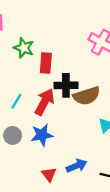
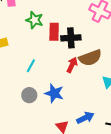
black cross: (66, 85) -> (71, 38), moved
red arrow: (45, 102) -> (72, 65), moved, size x0.7
blue star: (42, 135) -> (54, 93), turned 30

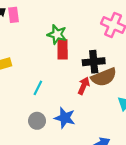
green star: (35, 20) -> (57, 34), moved
black cross: (71, 38) -> (94, 62), moved

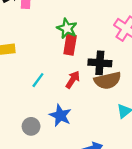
red arrow: (84, 86) -> (73, 80), moved
gray circle: (37, 121) -> (31, 126), moved

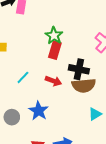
red arrow: (73, 80) -> (53, 81), turned 70

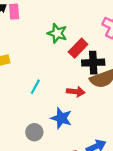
red rectangle: (55, 50) -> (78, 48), moved, turned 42
red arrow: (53, 81) -> (76, 92), moved

